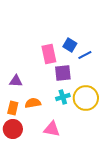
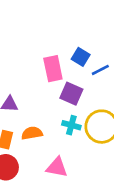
purple square: (63, 73) -> (71, 94), turned 30
cyan cross: (63, 97) -> (71, 125), turned 32

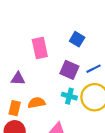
pink rectangle: (53, 69) -> (40, 48), moved
blue line: (100, 70) -> (93, 69), moved

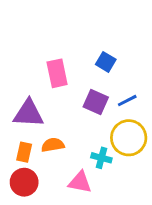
purple triangle: (18, 79) -> (28, 113), size x1.6
cyan cross: (69, 96) -> (101, 158), moved

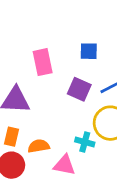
blue square: (106, 62) -> (89, 51), turned -30
orange semicircle: (53, 145) -> (39, 146), moved

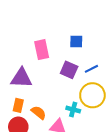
orange semicircle: (39, 146) -> (39, 113), turned 49

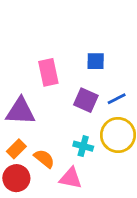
orange rectangle: (18, 105) -> (16, 149), turned 32
cyan cross: (73, 109) -> (83, 146), moved

